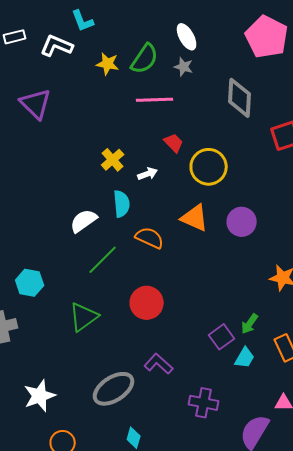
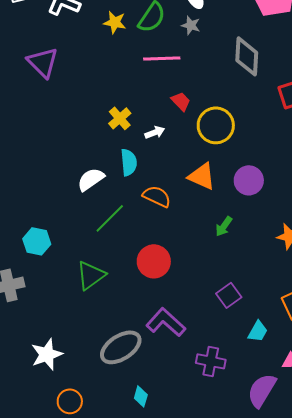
green arrow: (250, 324) -> (224, 226), moved
cyan trapezoid: (245, 358) -> (258, 331), moved
purple L-shape: (159, 364) -> (166, 322), size x1.4

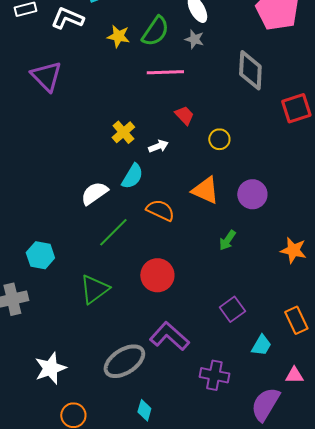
yellow circle: (216, 125) -> (219, 139), size x0.6
cyan semicircle: (129, 162) -> (132, 176), turned 36

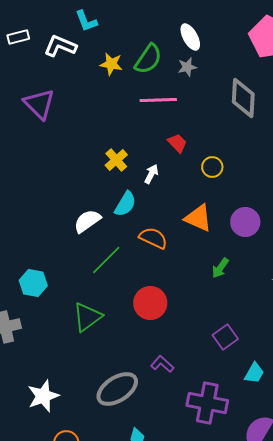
gray star: (194, 39) -> (187, 67), turned -30
white arrow: (158, 146) -> (151, 174), turned -42
purple L-shape: (169, 336) -> (162, 364), size x0.6
purple cross: (214, 375) -> (207, 403), size x1.4

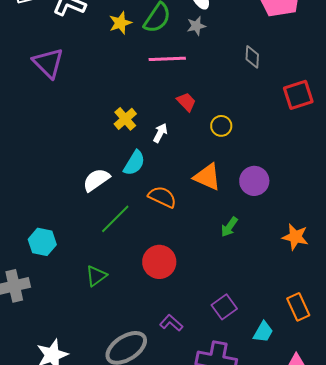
yellow star: (111, 64) -> (120, 23), turned -30
gray diamond: (243, 98) -> (252, 57), size x0.6
green triangle: (87, 317) -> (96, 276), size x0.7
purple square: (225, 337) -> (224, 307), moved

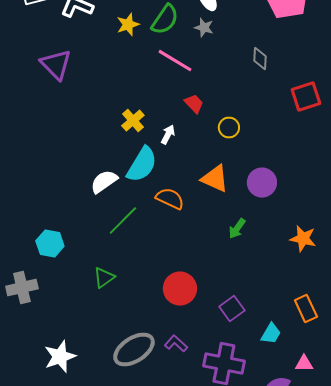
gray star: (196, 26) -> (204, 28), turned 30
pink line: (167, 59) -> (175, 61), turned 33
cyan semicircle: (134, 163) -> (142, 165), size x1.4
red circle: (159, 262) -> (180, 289), moved
purple L-shape: (171, 323) -> (176, 344), moved

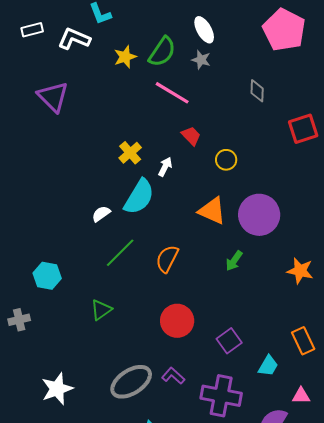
white semicircle: (104, 182) -> (101, 214), size x0.7
purple circle: (262, 183) -> (259, 215), size x1.4
orange semicircle: (170, 199) -> (167, 259), moved, turned -88
gray cross: (22, 288) -> (19, 320), size x0.7

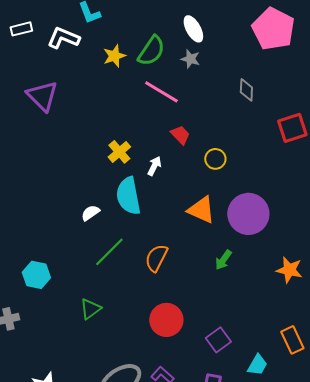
cyan semicircle: (139, 197) -> (128, 196), turned 138

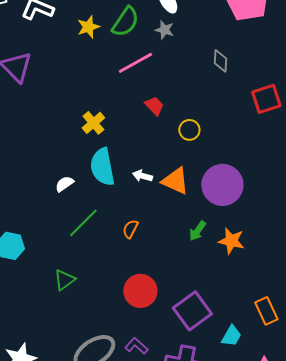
pink line: (161, 92) -> (135, 63), turned -60
white arrow: (154, 166) -> (142, 176), moved, turned -102
orange semicircle: (156, 258) -> (130, 229), size x0.7
orange star: (289, 270) -> (231, 241), moved
purple square: (218, 340) -> (192, 311), size x1.5

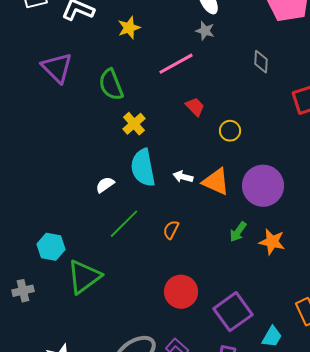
green semicircle: (125, 22) -> (111, 85), moved, turned 124
green triangle: (64, 280) -> (84, 277), moved, size x1.6

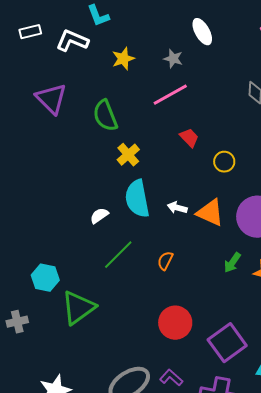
gray star: (205, 31) -> (173, 59), moved

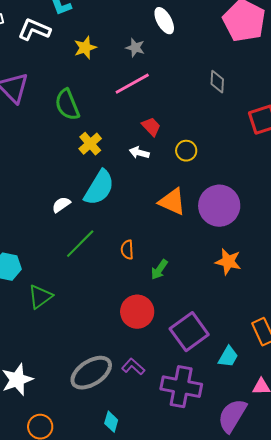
cyan semicircle: (137, 199) -> (99, 188), turned -138
white arrow: (177, 208) -> (139, 153), moved
orange semicircle: (165, 261) -> (127, 250), turned -30
green arrow: (232, 263) -> (159, 270), moved
green triangle: (78, 308) -> (40, 297), size x0.7

